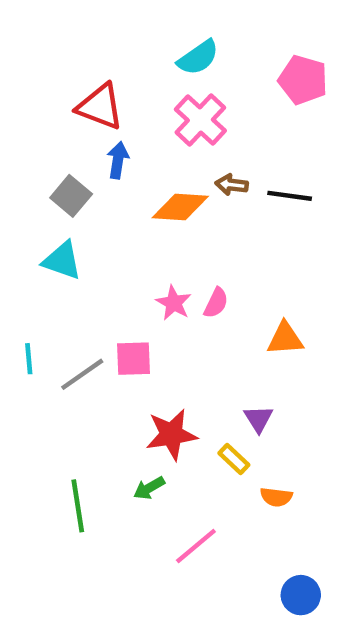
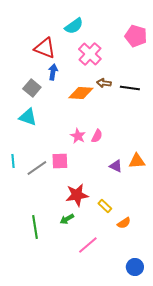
cyan semicircle: (198, 58) -> (74, 26), moved
orange triangle: (285, 339) -> (137, 161), moved
purple triangle: (258, 419) -> (116, 166), moved, turned -32
orange semicircle: (276, 497) -> (124, 223), turned -40

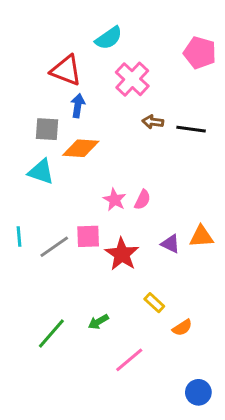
gray square: (32, 88) -> (47, 129), turned -36
orange diamond: (81, 93) -> (81, 148), moved
red star: (77, 195) -> (122, 254), moved, turned -30
green line: (35, 227) -> (51, 334), turned 50

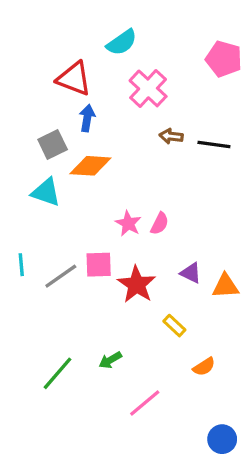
gray square: (47, 129) -> (53, 144), turned -30
orange triangle: (201, 236) -> (225, 286), moved
yellow rectangle: (154, 303) -> (174, 326), moved

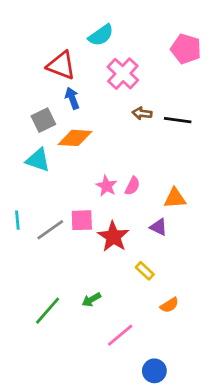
blue arrow: (87, 118) -> (72, 98), turned -30
orange triangle: (225, 286) -> (175, 198), moved
blue circle: (222, 439) -> (154, 371), moved

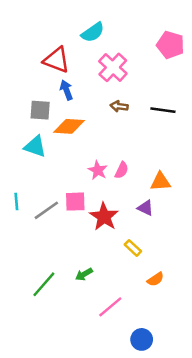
brown arrow: (142, 113) -> (119, 106), moved
gray square: (43, 120) -> (40, 110), turned 30

